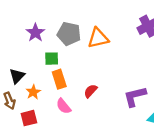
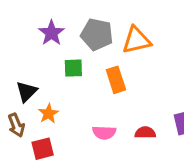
orange rectangle: (59, 79) -> (116, 80), moved
red semicircle: (91, 91) -> (145, 133), moved, turned 48
pink semicircle: (64, 106) -> (104, 133), moved, turned -49

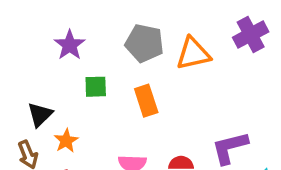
gray pentagon: (97, 34) -> (144, 43), moved
orange triangle: (136, 40) -> (193, 54), moved

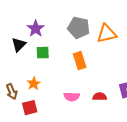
green square: (96, 87) -> (43, 53), moved
black triangle: (40, 115) -> (19, 45), moved

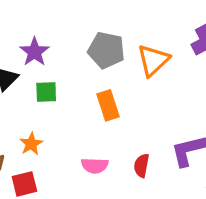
orange triangle: (107, 34) -> (153, 60), turned -30
red semicircle: (100, 97) -> (141, 166), turned -80

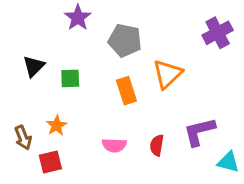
purple star: (34, 52) -> (78, 18), moved
orange triangle: (153, 60) -> (167, 74), moved

